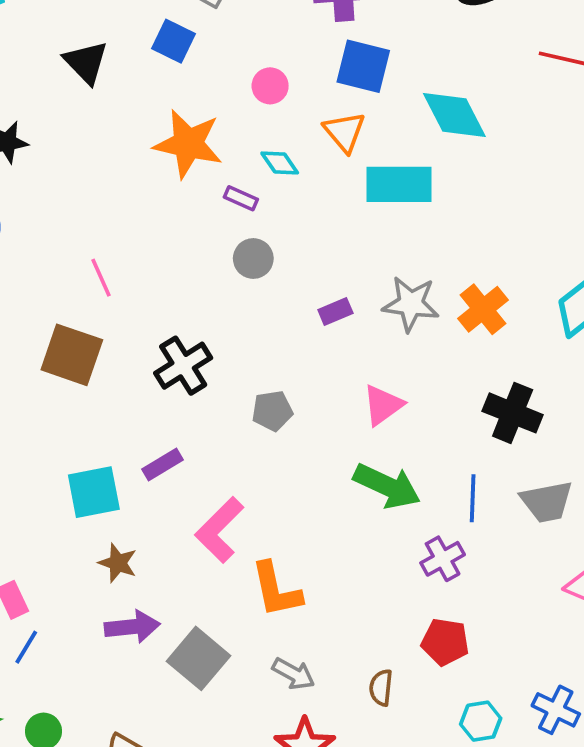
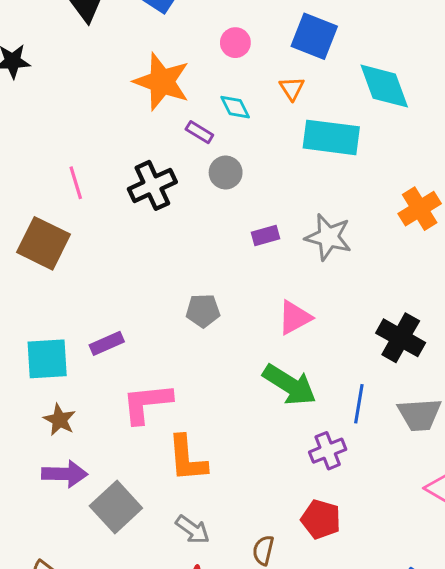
orange triangle: (345, 132) -> (292, 88), size x0.7
gray circle: (253, 259) -> (226, 172), moved
orange cross: (483, 309) -> (420, 209), moved
black cross: (183, 366) -> (152, 185), moved
pink L-shape: (219, 530) -> (147, 403), turned 32

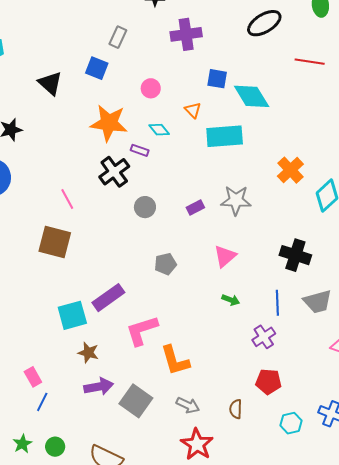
blue square: (314, 36) -> (217, 79), moved, size x0.7
gray circle: (226, 172) -> (145, 207), moved
black cross: (152, 185) -> (114, 172), moved
purple rectangle: (107, 343) -> (108, 298), size x1.5
green arrow: (290, 385) -> (231, 300), size x0.5

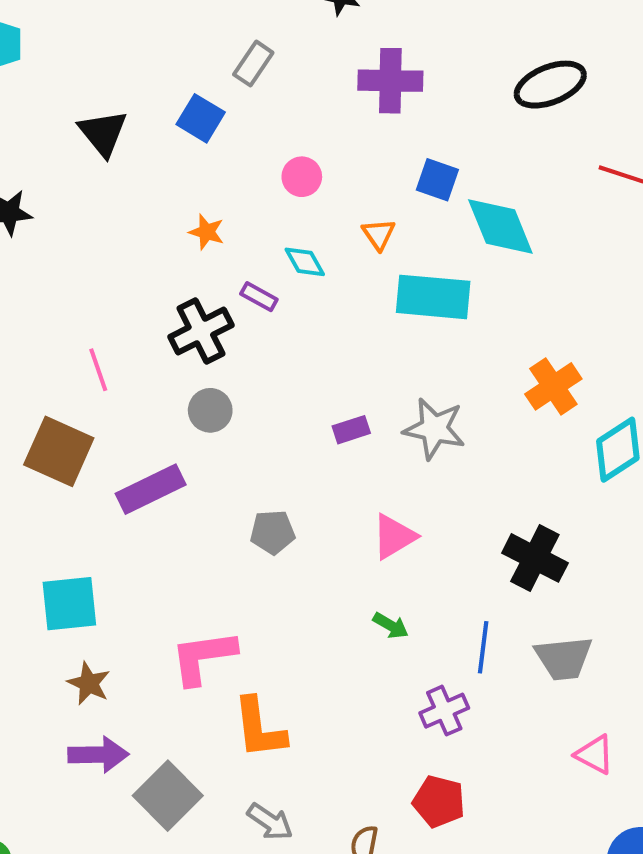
orange star: (109, 123) -> (207, 232), size x0.5
gray circle: (145, 207) -> (210, 410), moved
purple rectangle: (108, 298) -> (151, 489), moved

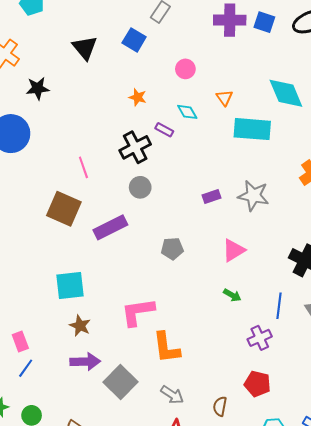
blue square: (437, 180) -> (264, 22), moved

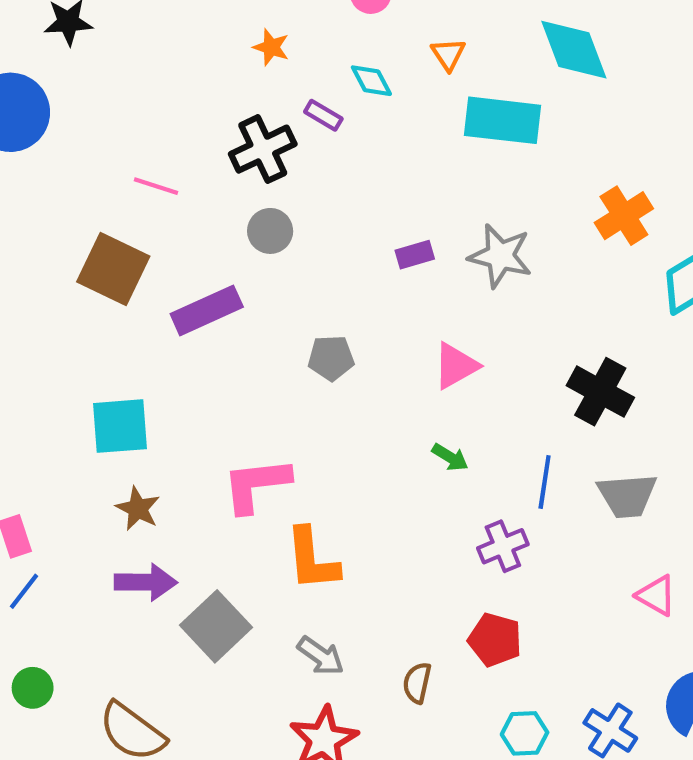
pink line: (83, 167) -> (156, 186), turned -55

